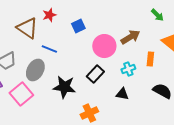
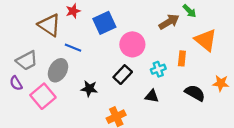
blue square: (78, 26) -> (104, 23), size x1.5
brown arrow: (130, 37) -> (169, 22), moved
black star: (64, 87) -> (89, 89), size x0.7

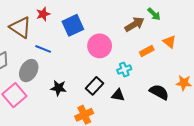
orange triangle: (206, 40) -> (169, 42), size x0.6
orange rectangle: (182, 58) -> (147, 51), moved, turned 56
black rectangle: (123, 75) -> (94, 86), moved

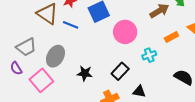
blue line: (43, 49) -> (71, 25), moved
black triangle: (118, 95) -> (139, 91), moved

